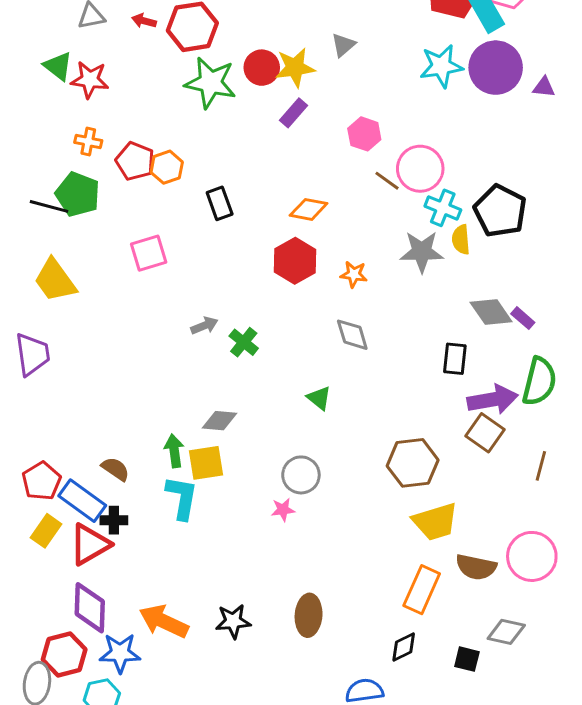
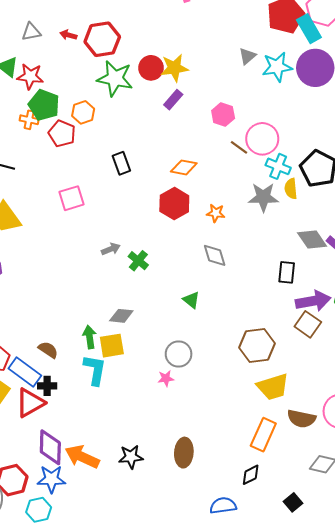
gray triangle: (343, 45) -> (247, 56), moved
orange hexagon: (167, 167) -> (83, 112), moved
green pentagon: (78, 194) -> (44, 105), moved
purple diamond: (90, 608) -> (50, 447), moved
black square: (467, 659) -> (293, 502), moved, turned 36

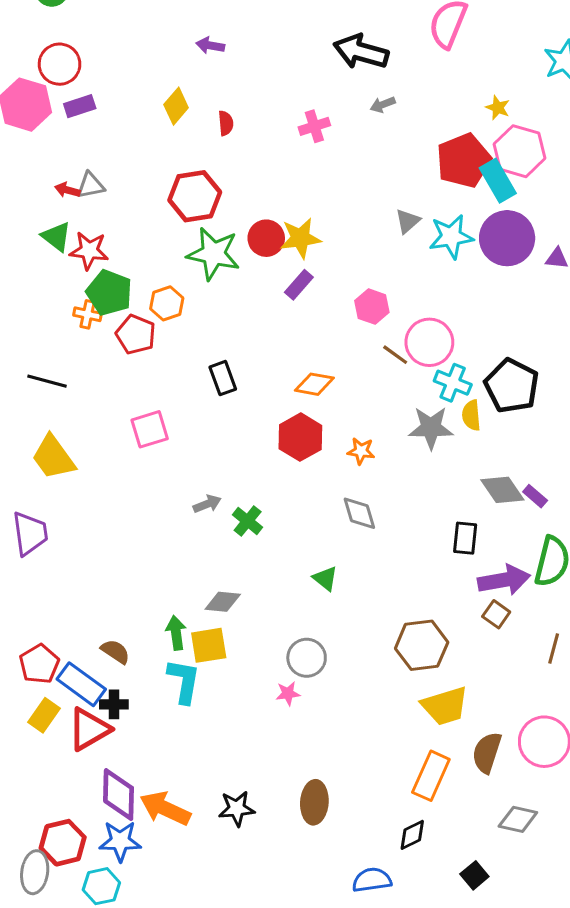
red arrow: (68, 35) -> (67, 190), moved
brown square: (308, 324) -> (496, 614), size x0.7
brown semicircle: (301, 419) -> (487, 753), turned 96

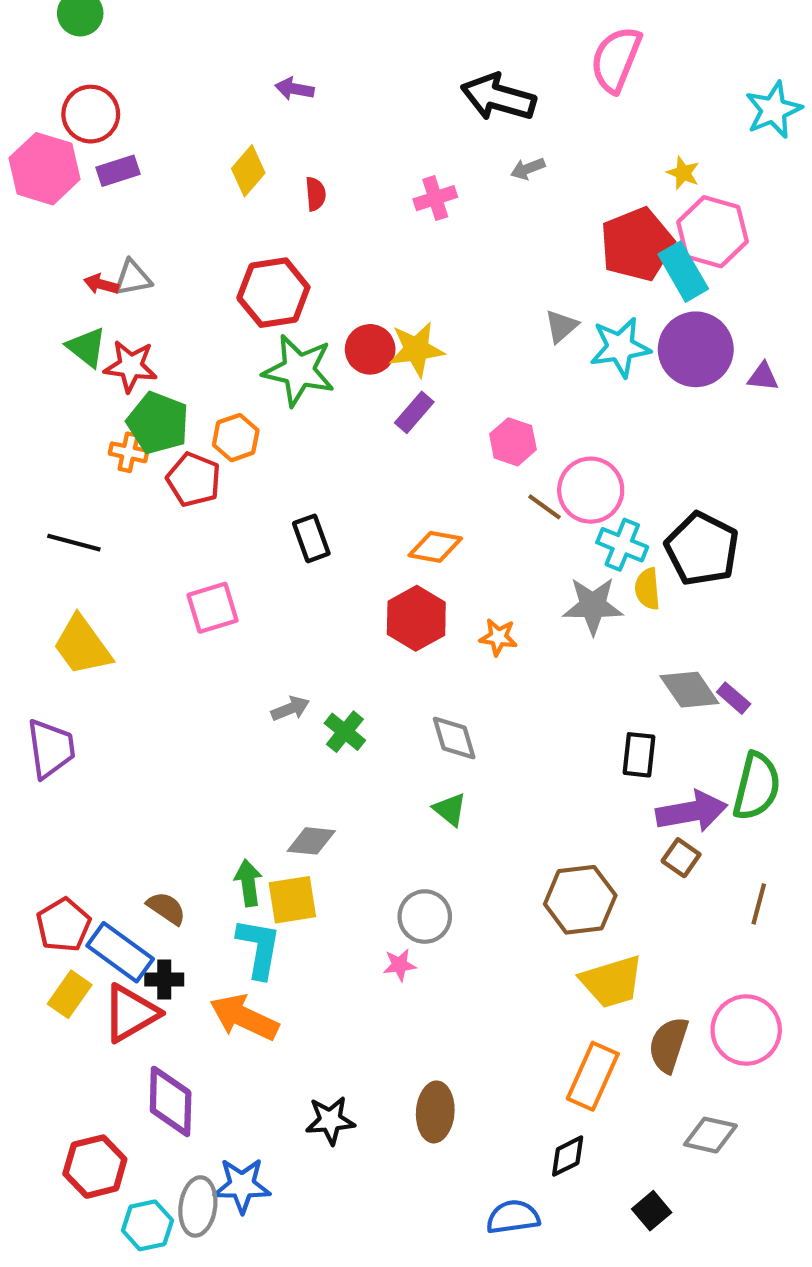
gray diamond: (359, 513) -> (454, 738), moved
orange arrow: (165, 808) -> (244, 1017), moved
blue star: (120, 841) -> (242, 1185), moved
gray ellipse: (35, 872) -> (198, 1206), moved

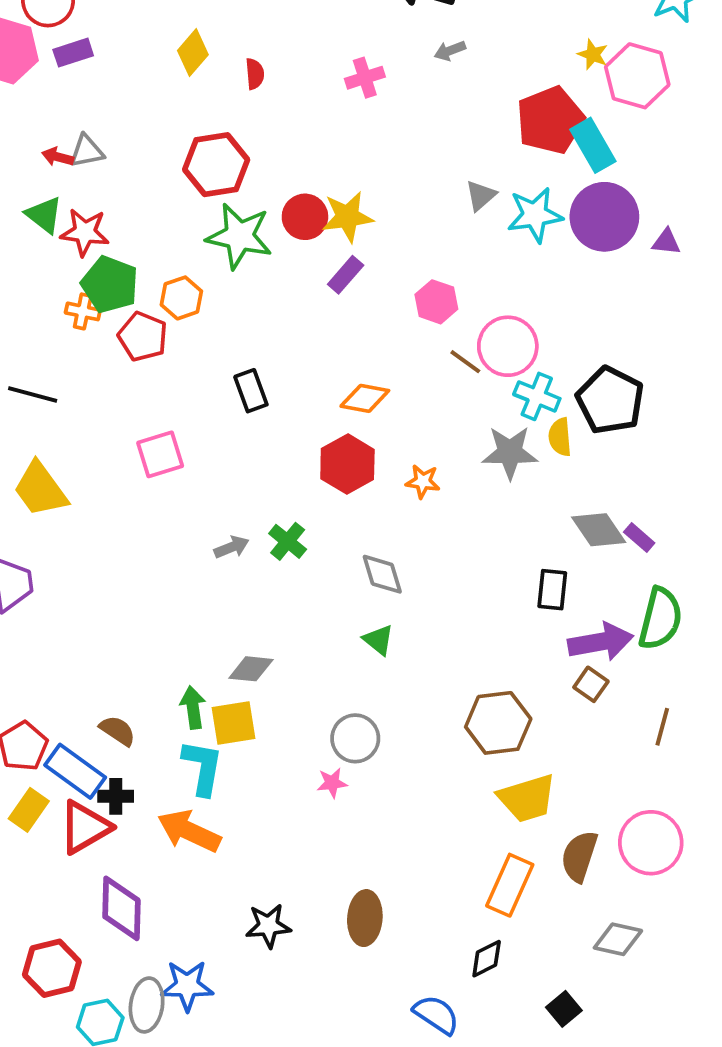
pink hexagon: (713, 232) -> (637, 76), moved
green cross: (345, 732) -> (288, 541), moved
blue semicircle: (513, 1217) -> (436, 1015), turned 42

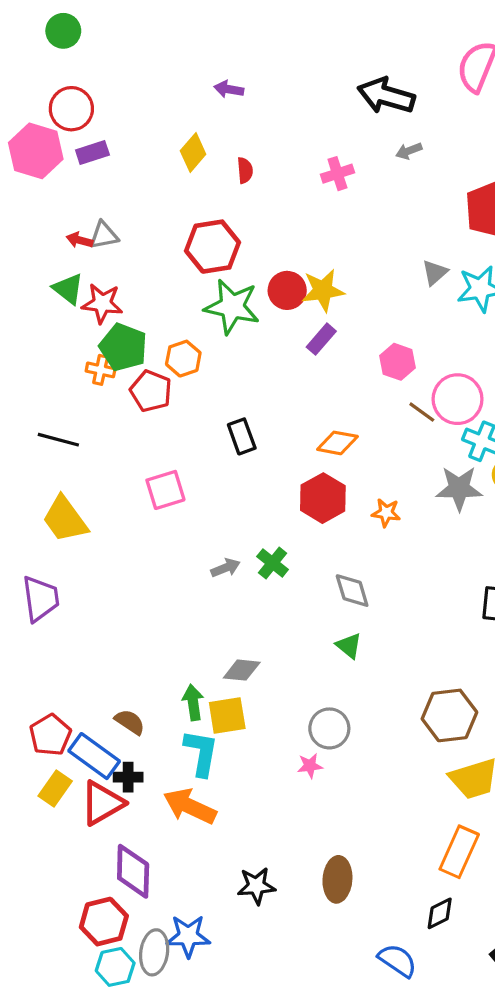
red hexagon: (52, 968) -> (104, 922), moved

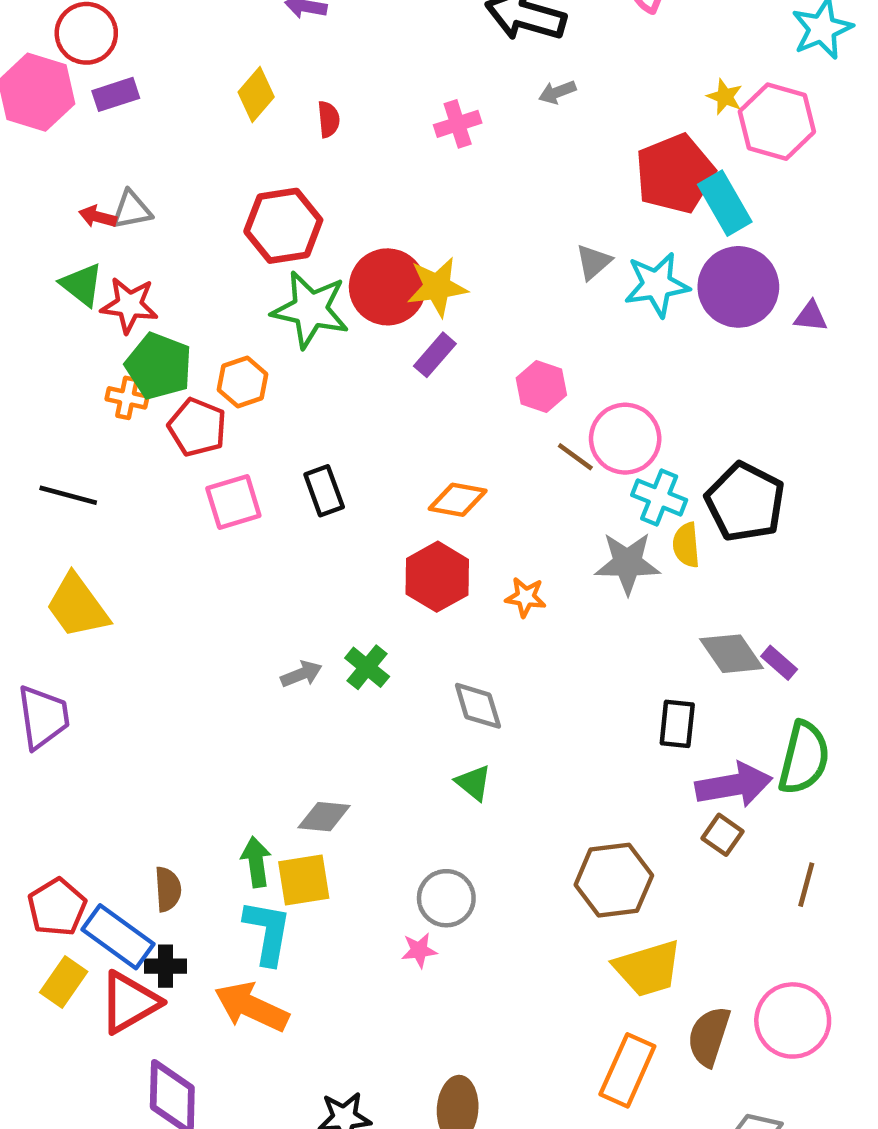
red circle: (287, 290) -> (387, 287), size x1.4
pink square: (165, 490) -> (233, 502), moved
brown semicircle: (130, 722) -> (168, 889), turned 52

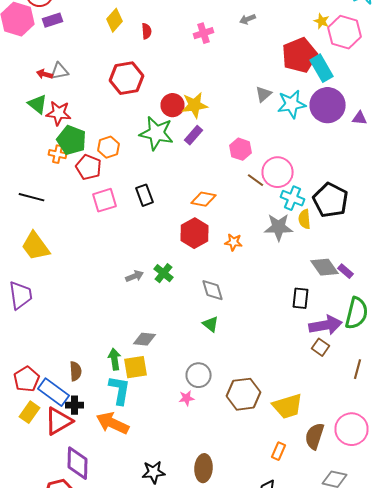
red circle: (387, 287) -> (172, 105), size x0.7
green star: (310, 310) -> (156, 133), moved
brown hexagon: (614, 880) -> (244, 394), moved
orange rectangle: (627, 1070) -> (278, 451), size x0.6

